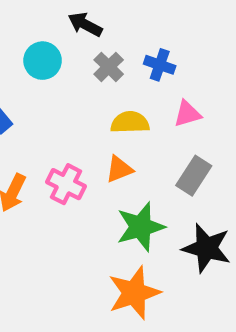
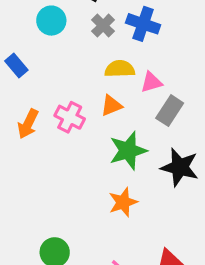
blue cross: (160, 65) -> (143, 24), size x1.4
pink triangle: (187, 114) -> (151, 82), moved
orange star: (134, 293) -> (123, 202), size x0.7

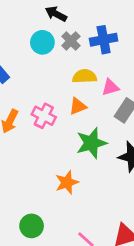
cyan circle: (51, 21) -> (42, 42), moved
blue cross: (143, 24) -> (104, 40), turned -30
orange star: (123, 202) -> (67, 182), moved

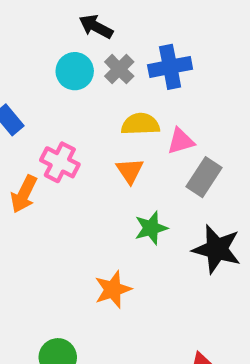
orange triangle: (78, 106) -> (130, 171), turned -42
pink cross: (44, 116) -> (60, 162), moved
green star: (91, 143) -> (151, 228), size x0.7

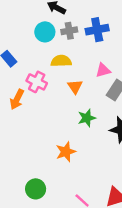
gray cross: (119, 69) -> (69, 31), turned 35
yellow semicircle: (140, 124) -> (61, 61), moved

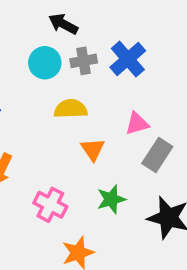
blue cross: (97, 30) -> (128, 59), turned -30
pink cross: (37, 82) -> (50, 205), moved

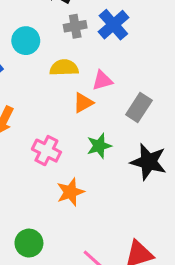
cyan circle: (45, 63) -> (26, 41), moved
pink triangle: (137, 124) -> (102, 80), moved
orange triangle: (93, 149) -> (83, 103), turned 35

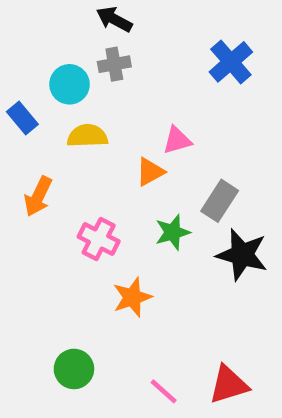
blue cross: (113, 25) -> (231, 62), moved
gray cross: (75, 26) -> (114, 64), moved
yellow semicircle: (64, 68) -> (87, 136), moved
gray rectangle: (139, 108) -> (220, 201), moved

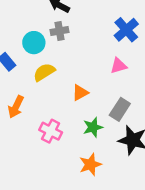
yellow semicircle: (87, 136) -> (44, 72), turned -30
pink triangle: (177, 140) -> (119, 66), moved
orange star: (132, 297) -> (90, 165), moved

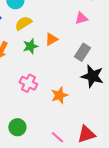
green star: (93, 127) -> (30, 46), moved
pink cross: (51, 131) -> (28, 83), moved

